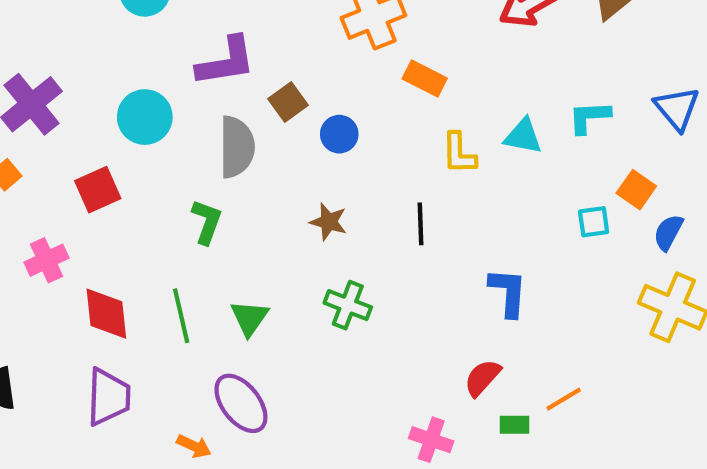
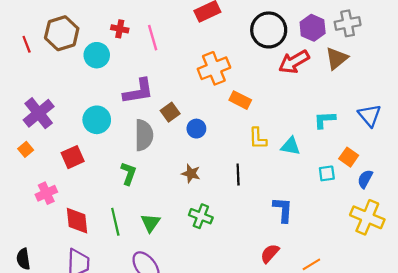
cyan triangle: (523, 136) -> (291, 146), moved

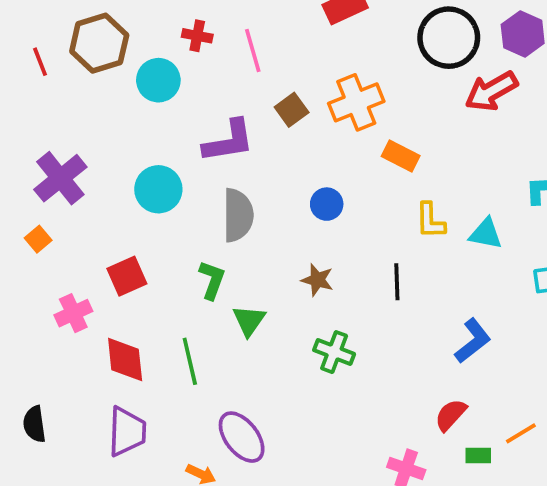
brown square: (170, 112) -> (292, 110), moved
red square: (73, 157) -> (127, 276), moved
blue L-shape: (283, 210) -> (473, 341), turned 48
green triangle: (150, 223) -> (249, 321), moved

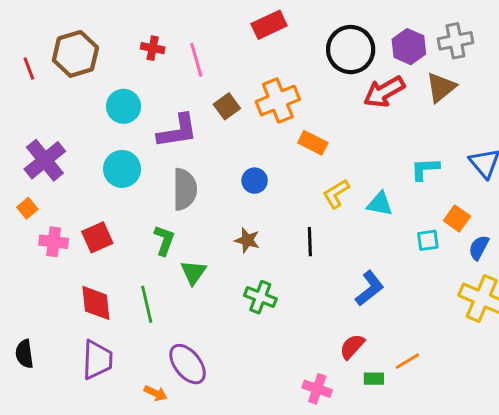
cyan circle: (158, 80) -> (123, 106), moved
yellow L-shape: (430, 221) -> (336, 194), turned 60
pink cross: (73, 313) -> (54, 242), moved, turned 32

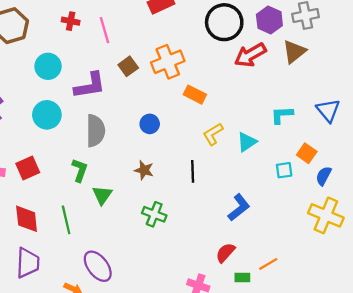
cyan triangle: (380, 204) -> (247, 142), turned -45

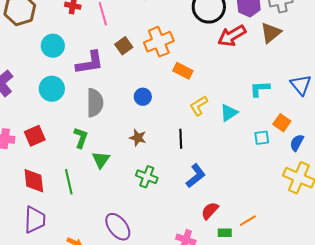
blue L-shape: (239, 207) -> (196, 176), moved
purple ellipse: (98, 266) -> (118, 227), moved

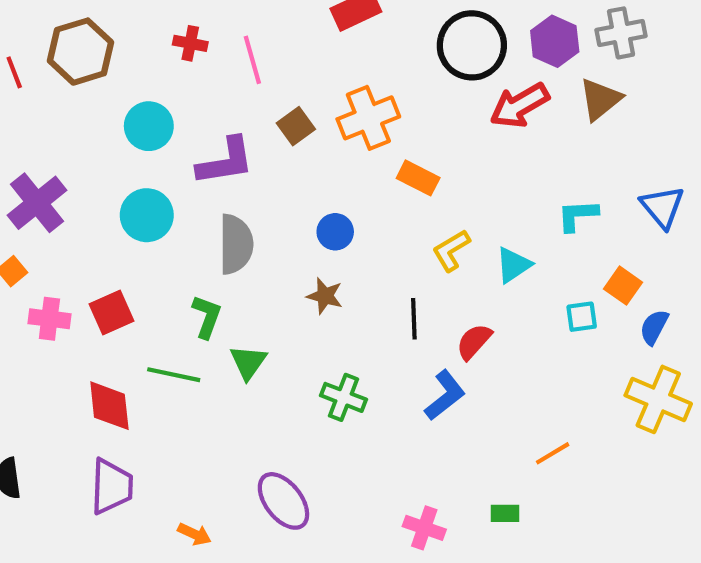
brown star: (138, 138) -> (325, 296), moved
green line: (69, 182) -> (174, 375), moved, turned -65
red semicircle: (210, 211) -> (474, 342), moved
orange line: (248, 221) -> (553, 453), moved

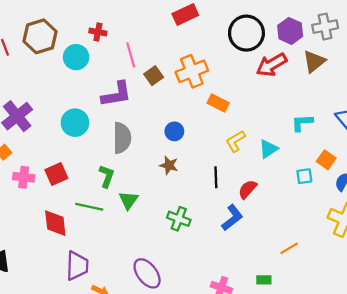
pink line: (252, 60) -> (131, 55), moved
cyan circle: (149, 126) -> (76, 57), moved
purple trapezoid: (112, 486) -> (77, 266), moved

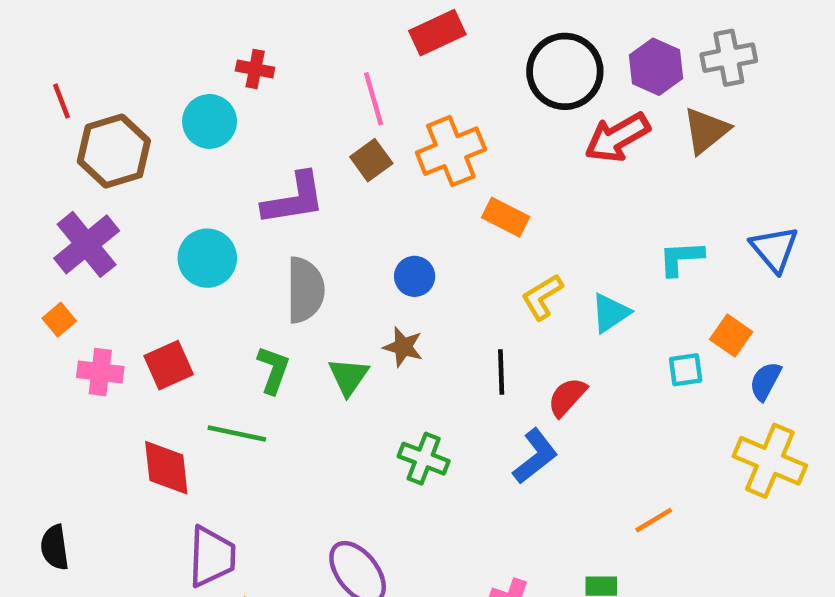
brown hexagon: (40, 36) -> (114, 151), moved
pink line: (131, 55) -> (374, 99), moved
green triangle: (128, 200) -> (348, 377), moved

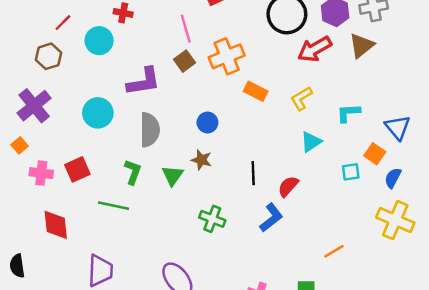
red line: (61, 101) -> (63, 23), moved, turned 66
brown hexagon: (114, 151) -> (48, 56), size x0.7
blue triangle: (774, 249) -> (398, 127), moved
yellow L-shape: (542, 297) -> (301, 98), moved
red diamond: (166, 468) -> (56, 225), moved

